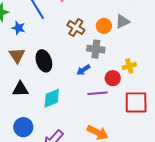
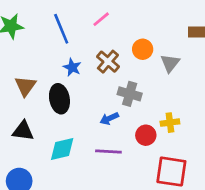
gray triangle: (122, 21) -> (170, 63), turned -35
orange circle: (104, 26) -> (143, 49), moved
blue star: (18, 28) -> (72, 67), moved
purple line: (98, 93) -> (108, 151), moved

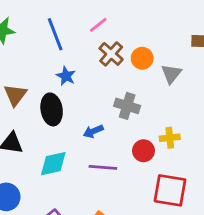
brown cross: (108, 62) -> (111, 54), moved
blue arrow: (109, 118) -> (93, 131), moved

